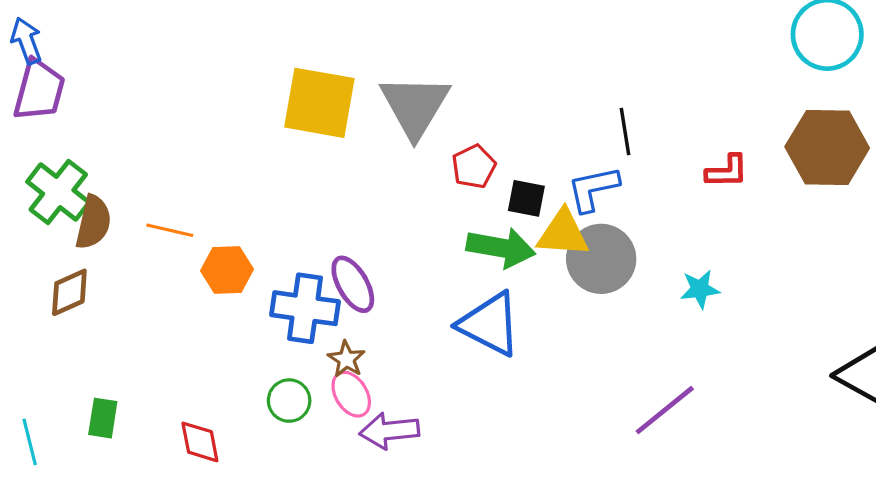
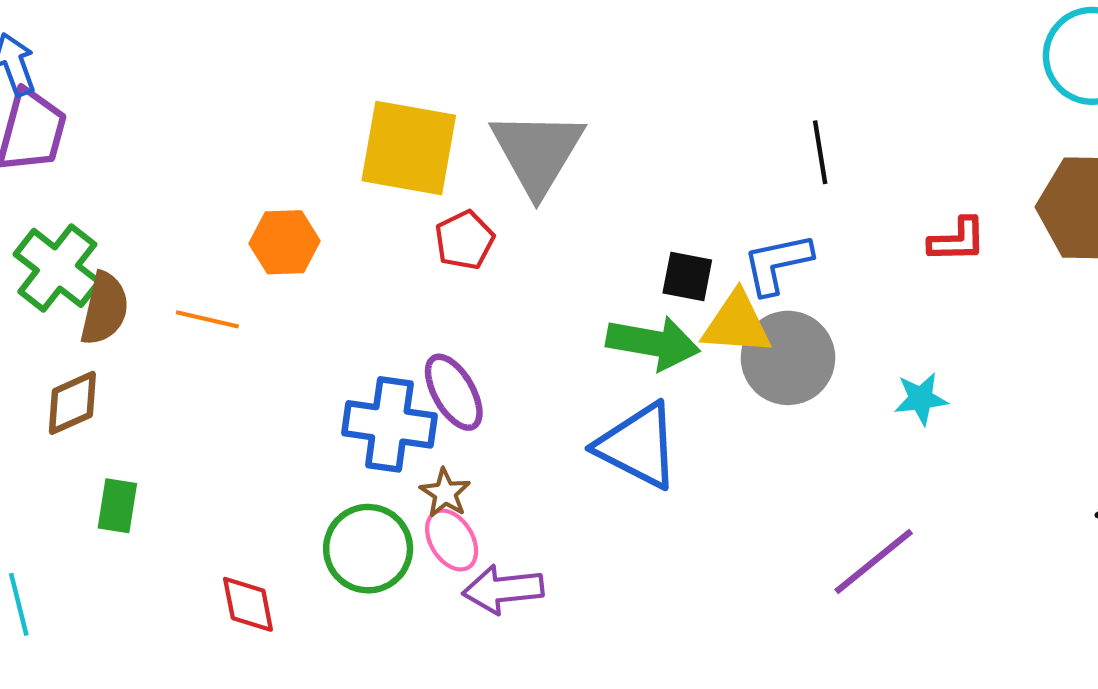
black line: (625, 131) -> (820, 152), moved
red pentagon: (474, 167) -> (464, 240), moved
orange hexagon: (227, 270) -> (284, 242), moved
green circle: (289, 401) -> (368, 549), size x1.5
green rectangle: (103, 418) -> (117, 506), moved

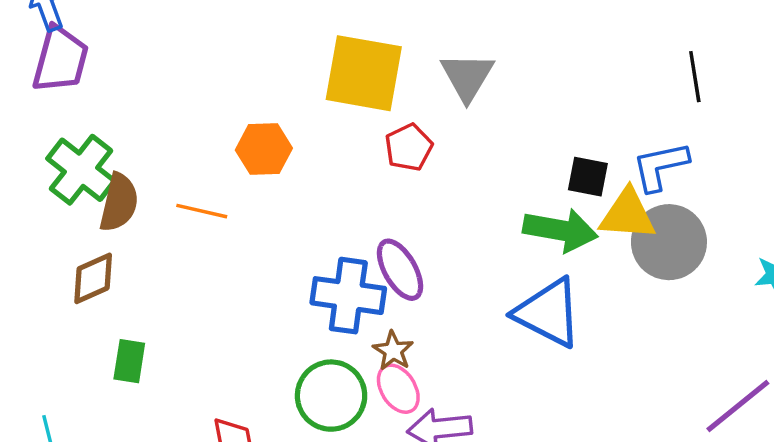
gray triangle: (537, 152) -> (467, 77), size x0.7

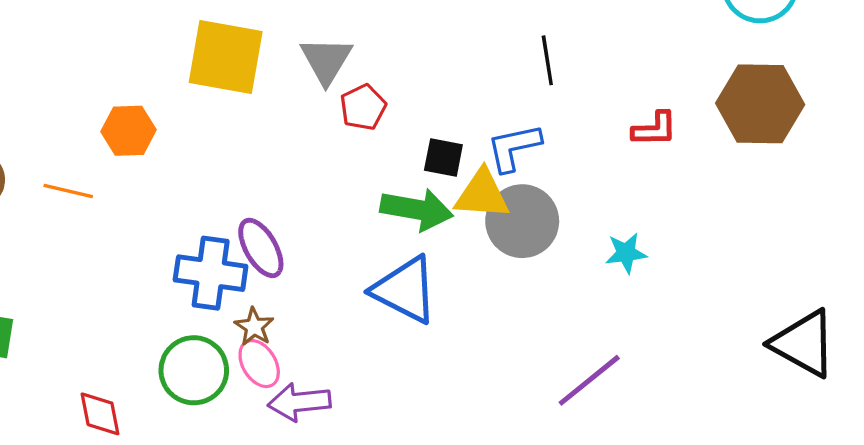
red pentagon: (409, 147) -> (363, 107), moved

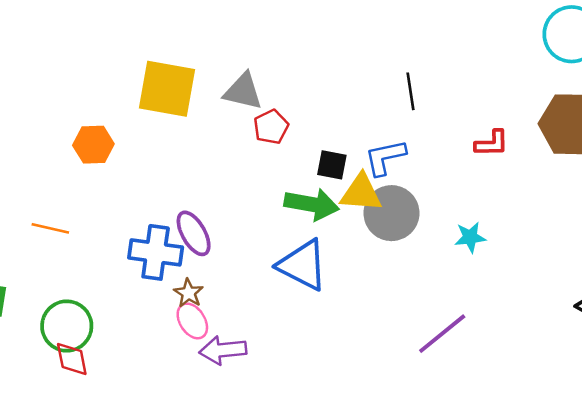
gray triangle: (326, 60) -> (243, 91), turned -48
orange line: (68, 191) -> (50, 228), moved
green circle: (194, 370) -> (67, 326), moved

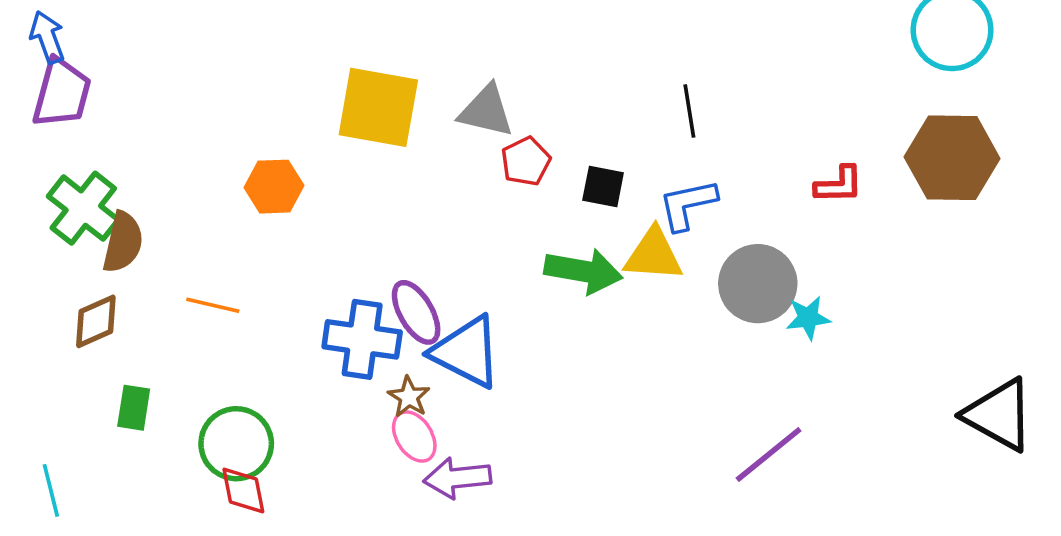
black line: (411, 91) -> (689, 111), moved
black square: (332, 165) -> (603, 187), moved
gray circle: (391, 213) -> (758, 284), moved
blue triangle: (303, 265) -> (466, 352), moved

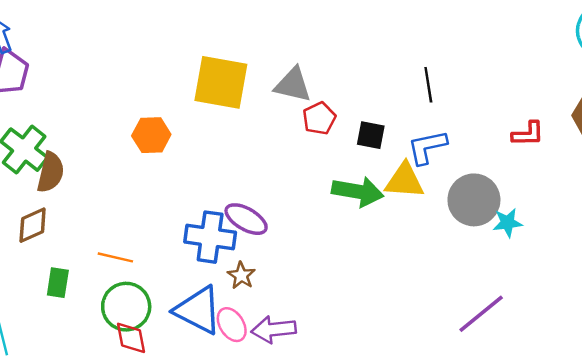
orange line: (213, 305) -> (115, 257), moved
purple ellipse: (416, 312) -> (246, 219), turned -30
blue triangle: (466, 352) -> (198, 310), moved
pink ellipse: (414, 437) -> (232, 325), moved

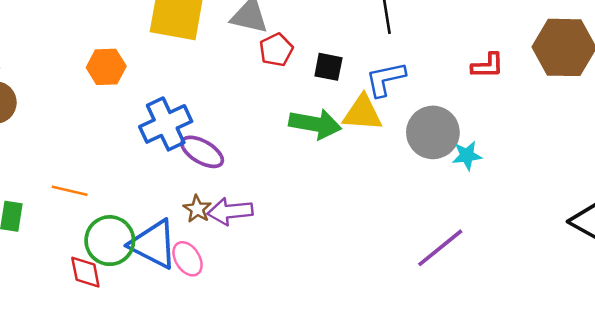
blue cross: (210, 237) -> (166, 124), moved, turned -33
green circle: (126, 307) -> (110, 241), moved
purple arrow: (274, 329) -> (230, 211), moved

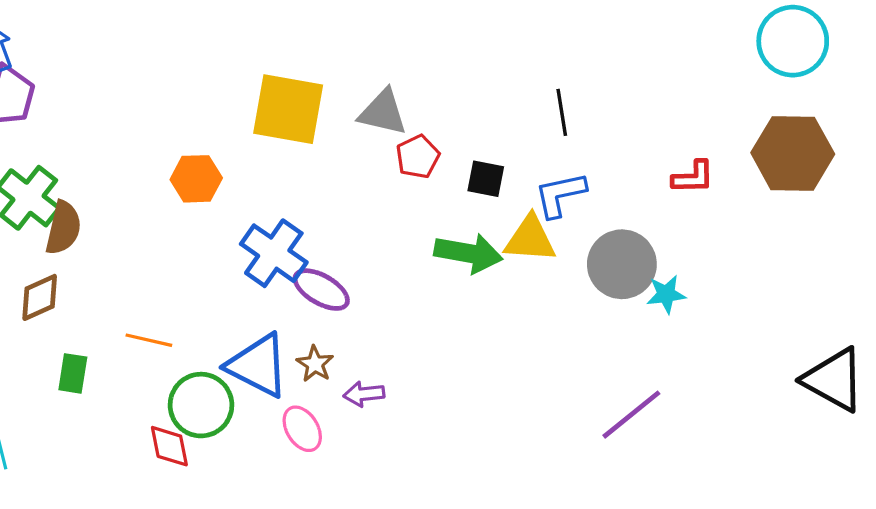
blue cross: (166, 124) -> (274, 253), turned -30
purple arrow: (230, 211) -> (364, 394), moved, size x0.7
blue triangle: (154, 244) -> (258, 365), moved

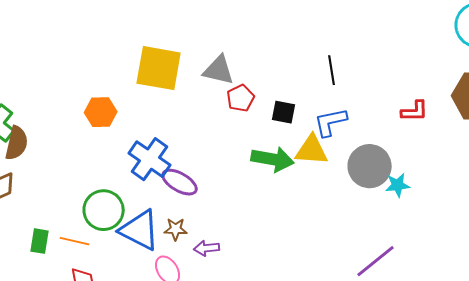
orange line: (149, 340) -> (75, 241), moved
brown star: (315, 364) -> (176, 229), turned -30
green rectangle: (73, 373) -> (40, 241), moved
green circle: (201, 405) -> (104, 210), moved

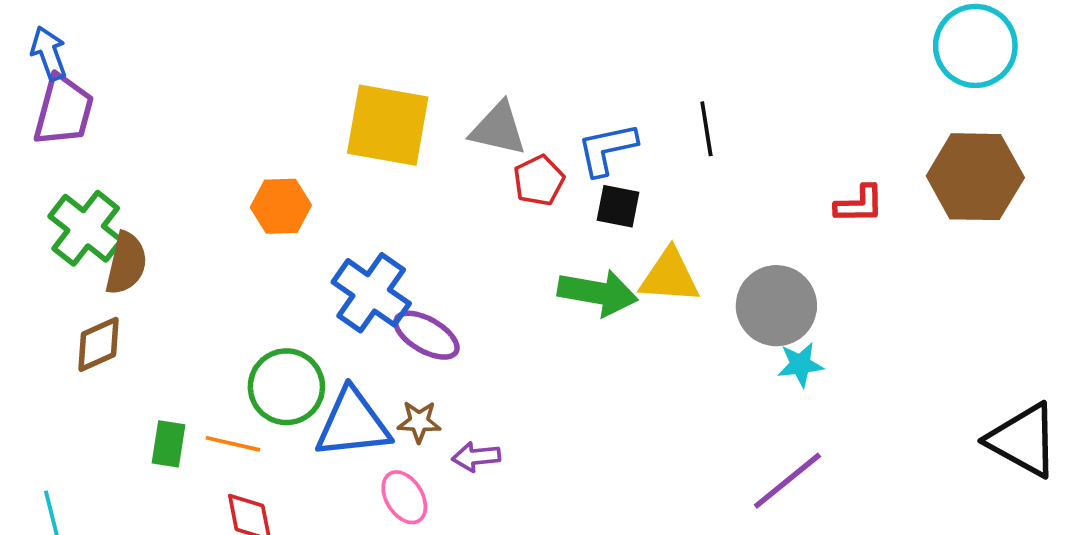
blue L-shape: (331, 122) -> (607, 149), moved
cyan star: (398, 185) -> (800, 365), moved
blue triangle: (140, 230) -> (353, 424), turned -33

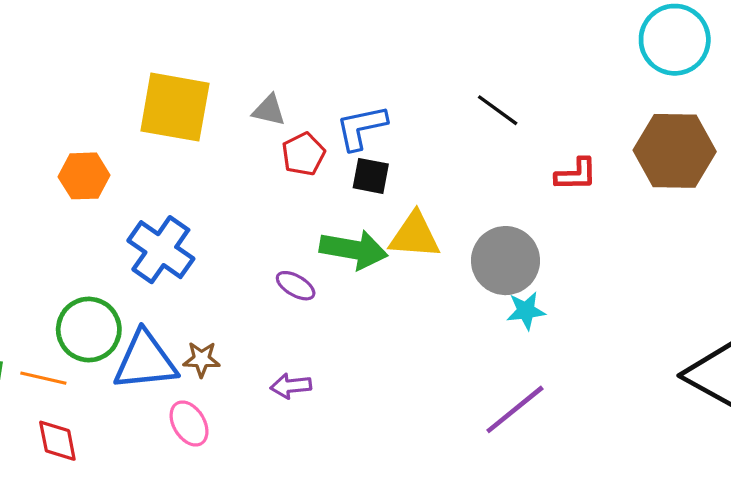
gray triangle: (498, 129) -> (269, 110), size x0.7
black line: (706, 129) -> (498, 110), moved, turned -45
purple ellipse: (426, 335) -> (296, 286), moved, size x0.7
purple arrow: (476, 457) -> (291, 386), moved

